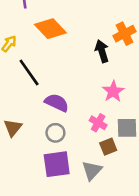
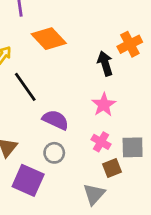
pink star: (113, 91) -> (104, 105), moved
purple square: (57, 164) -> (28, 180), moved, turned 32

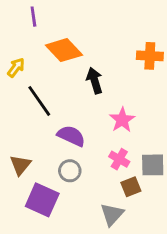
orange cross: (130, 44) -> (150, 56), turned 30
black arrow: (105, 63) -> (95, 81), moved

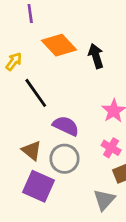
black arrow: (95, 81) -> (96, 56), moved
brown triangle: (20, 165) -> (32, 151), moved, turned -30
gray circle: (70, 171) -> (64, 159), size x1.4

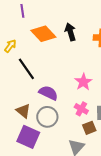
black arrow: (96, 56) -> (70, 32), moved

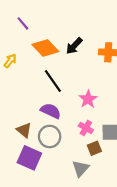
purple line: (22, 11) -> (23, 23), turned -32
black arrow: (70, 32) -> (74, 46), turned -120
black line: (26, 69) -> (53, 81), moved

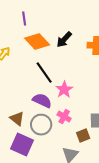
purple line: (23, 23) -> (24, 18), moved, turned 32
pink star: (88, 99) -> (64, 90), moved
pink cross: (86, 128) -> (64, 117), moved

